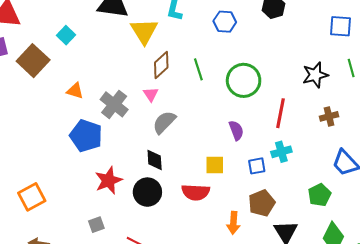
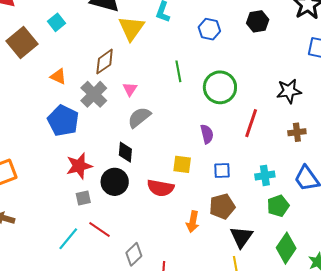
brown diamond: (161, 65) -> (105, 62), moved
cyan cross: (281, 152) -> (265, 175), moved
gray square: (96, 225) -> (83, 198), moved

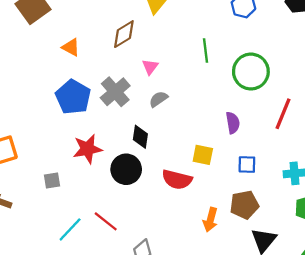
gray cross: (94, 94) -> (115, 92), moved
gray semicircle: (139, 117) -> (158, 99), size x0.7
gray square: (83, 198) -> (52, 181), moved

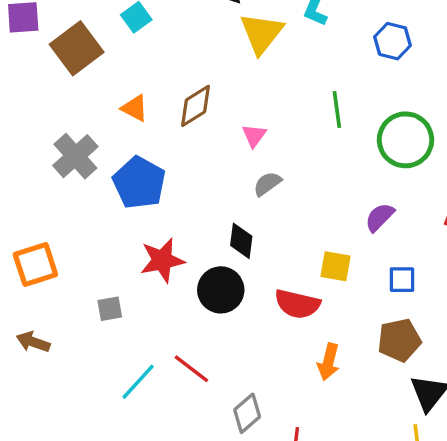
brown diamond: (124, 34) -> (195, 106), moved
gray cross: (115, 92) -> (75, 156), moved
purple semicircle: (233, 123) -> (380, 217), turned -125
orange arrow: (210, 220) -> (328, 362), moved

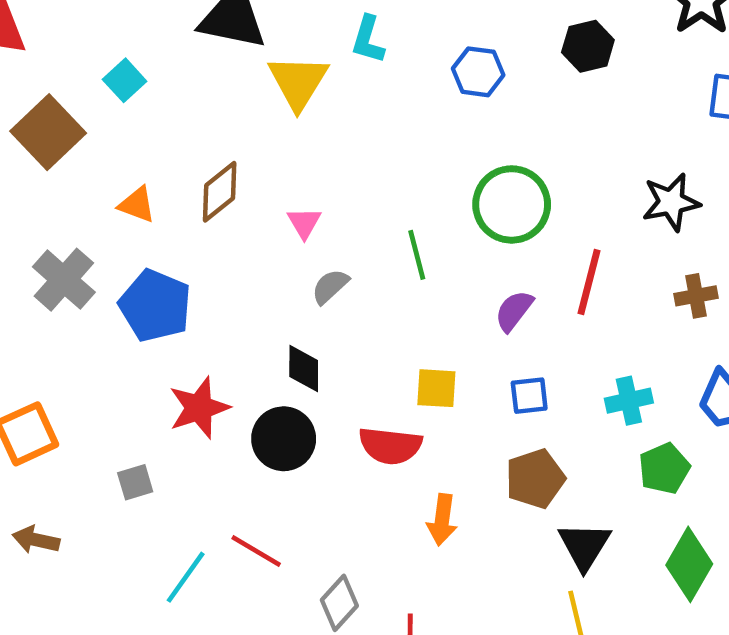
green line: (337, 110) -> (417, 255), moved
purple semicircle: (380, 217) -> (514, 311), moved

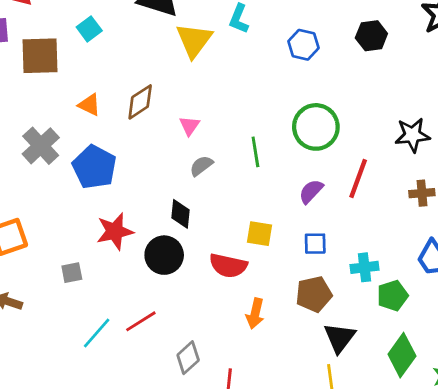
brown square: (48, 132) -> (40, 56), turned 36
cyan cross: (629, 401) -> (365, 267), moved
red line: (256, 551) -> (141, 321), turned -68

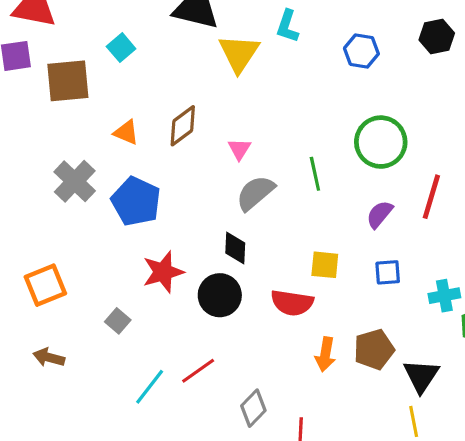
gray semicircle: (201, 166) -> (255, 193), size x1.5
gray square: (72, 273) -> (118, 321), turned -35
brown pentagon: (314, 294) -> (374, 349), moved

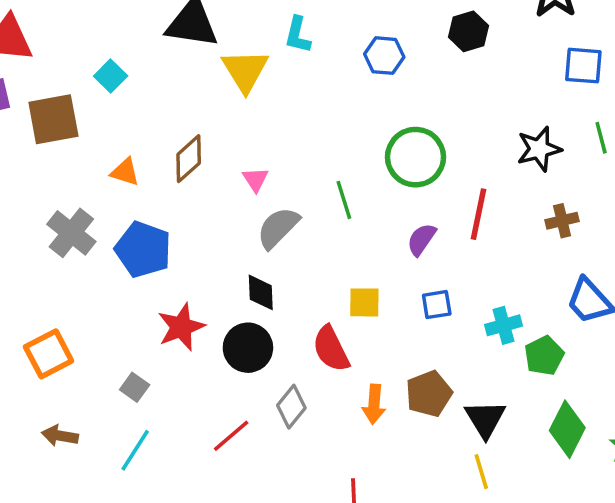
red semicircle: (292, 303) -> (331, 349), turned 60
cyan line: (150, 387) -> (135, 450), moved
gray diamond: (253, 408) -> (291, 407), moved

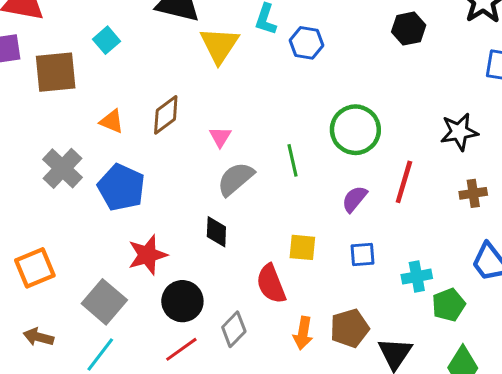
blue hexagon: (384, 56) -> (307, 43), moved
black circle: (248, 348) -> (182, 301), moved
gray square: (135, 387) -> (104, 302), size x1.8

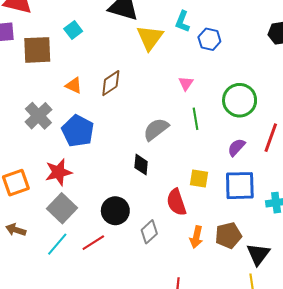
pink triangle: (220, 137) -> (186, 83), moved
blue square: (362, 254) -> (240, 186), size x1.8
red star: (147, 255) -> (58, 172), moved
red line: (181, 349) -> (93, 243), moved

